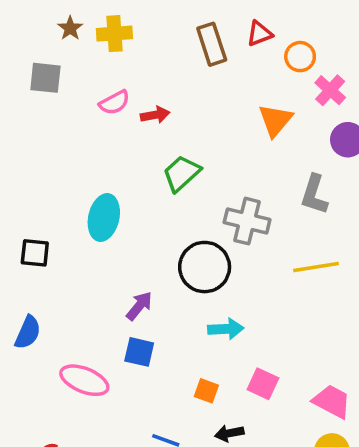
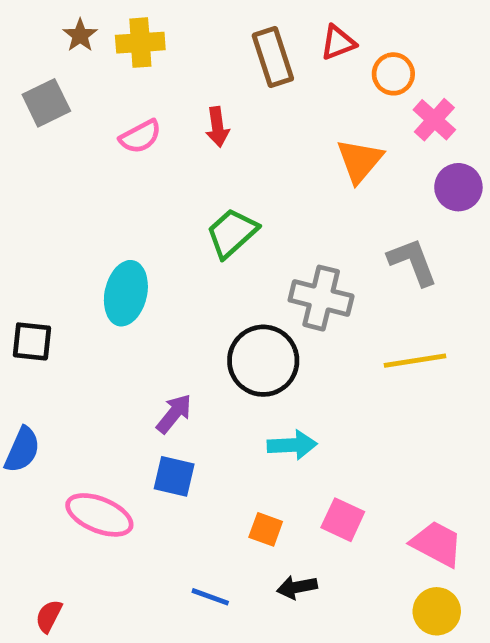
gray square: (45, 78) -> (46, 103), turned -32
red arrow: (155, 115) -> (217, 127), moved, turned 92
gray L-shape: (314, 195) -> (413, 262), turned 141

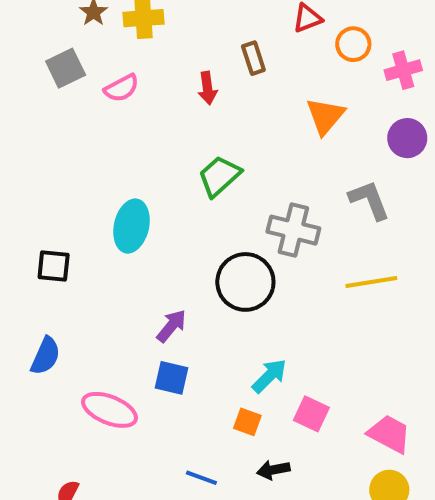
brown rectangle: (273, 57) -> (253, 58), moved, size x0.7
pink cross: (434, 120) -> (403, 70), moved, turned 32
pink semicircle: (140, 137) -> (121, 88), moved
cyan arrow: (292, 445) -> (269, 376), moved, turned -42

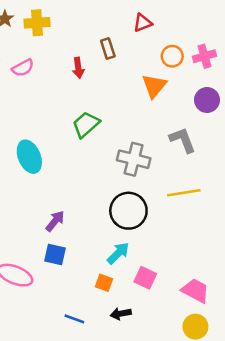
orange circle: (353, 44) -> (172, 56), moved
cyan ellipse: (131, 226) -> (29, 157), turned -36
black circle: (245, 282) -> (128, 211), moved

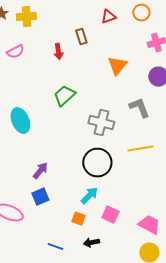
orange circle: (172, 56) -> (141, 13), moved
blue square: (55, 254) -> (40, 197), turned -36

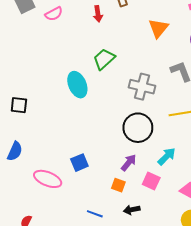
cyan ellipse: (20, 121) -> (77, 85), moved
purple arrow: (40, 171) -> (129, 163), moved
cyan arrow: (89, 196) -> (167, 156), moved

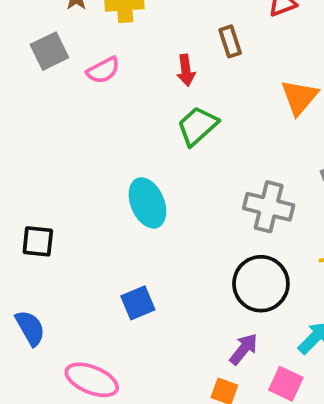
green trapezoid: (104, 59) -> (197, 126), moved
blue semicircle: (15, 151) -> (30, 328), turned -54
blue square: (79, 163) -> (138, 303), moved

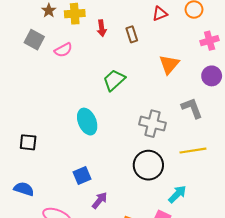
gray square: (49, 51) -> (34, 40), turned -36
red arrow: (186, 70) -> (102, 28), moved
blue semicircle: (30, 328) -> (24, 189), turned -42
purple arrow: (244, 349) -> (100, 200), moved

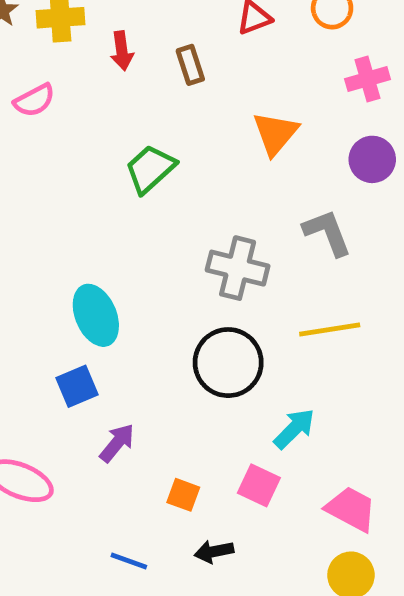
cyan ellipse: (87, 122) -> (96, 315), moved

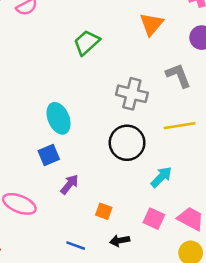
pink square: (259, 485) -> (154, 219), moved

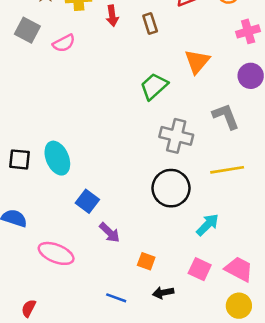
green trapezoid: (87, 42) -> (154, 86), moved
cyan ellipse: (59, 118) -> (57, 158), moved
blue square: (49, 155) -> (87, 201), turned -30
purple arrow: (70, 184) -> (110, 233), turned 95

